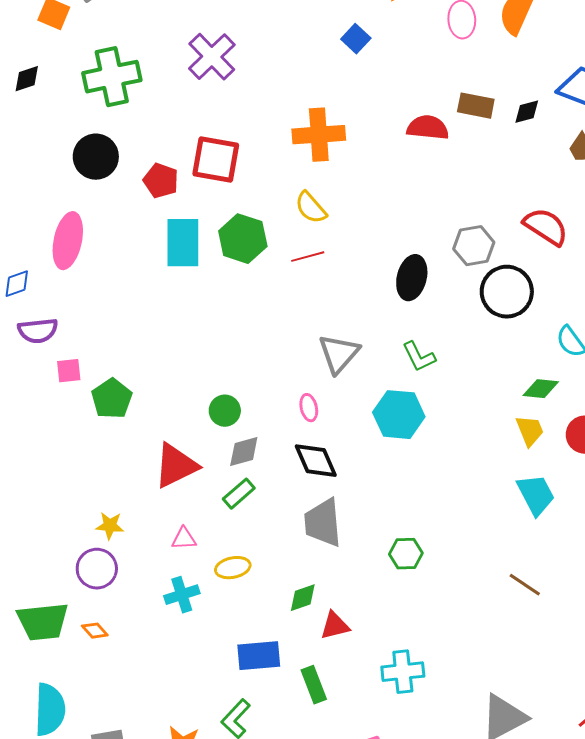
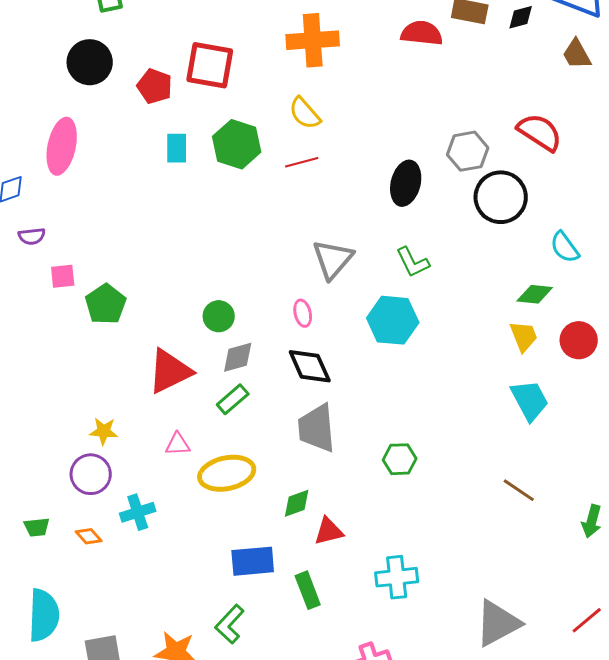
cyan rectangle: (183, 243) -> (177, 148), size x0.6
purple semicircle: (38, 331) -> (32, 236), size x0.7
yellow ellipse: (233, 568) -> (227, 473), size x1.6
cyan cross: (182, 595) -> (138, 512), moved
green trapezoid: (43, 622) -> (37, 527), size x0.5

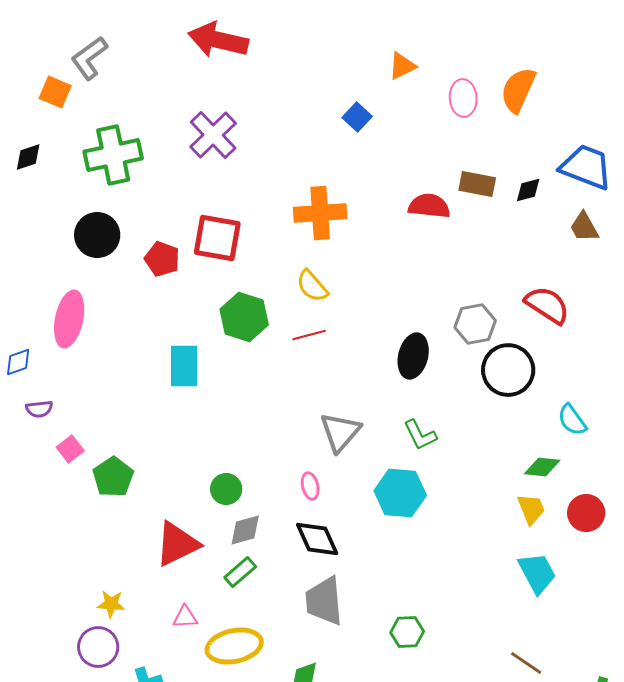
cyan rectangle: (177, 148) -> (184, 366), moved, size x1.4
pink square: (63, 276) -> (70, 449), turned -32

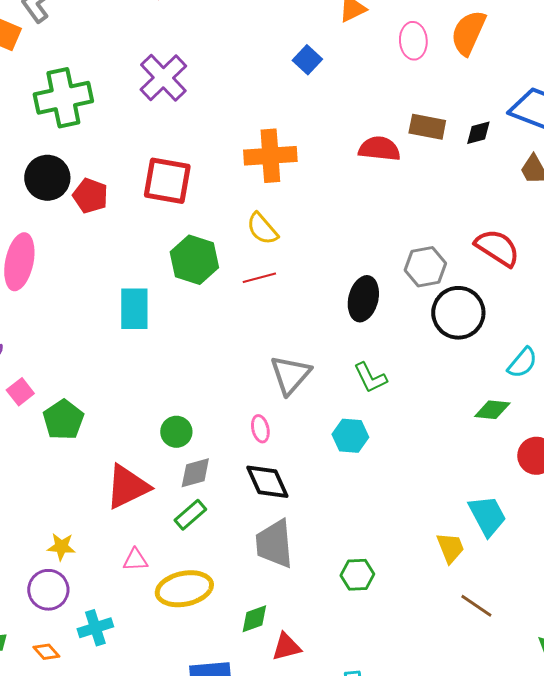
red pentagon: (162, 259) -> (90, 196), moved
cyan semicircle: (572, 420) -> (522, 363), turned -104
cyan hexagon: (400, 493) -> (350, 436), size x0.7
yellow trapezoid: (531, 509) -> (450, 548), moved

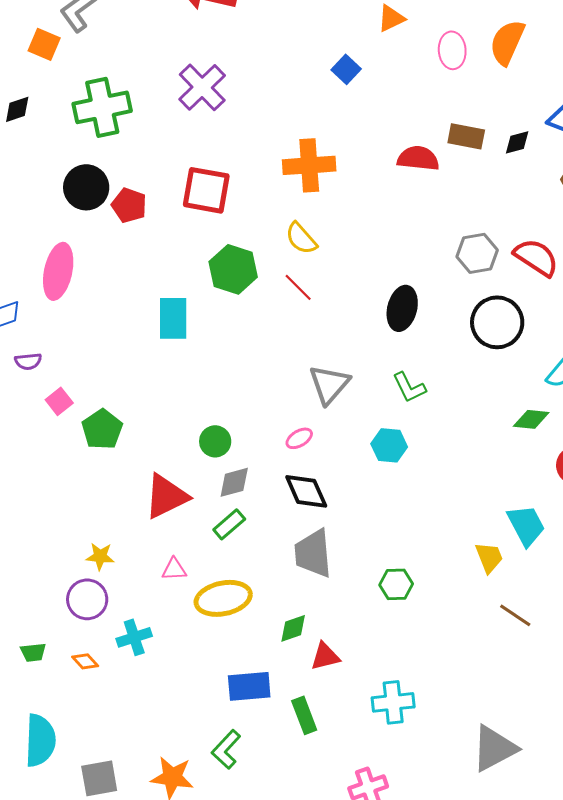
gray hexagon: (425, 267) -> (477, 253), moved
red line: (259, 278) -> (298, 287), turned 60
pink ellipse: (260, 429) -> (299, 438), turned 72

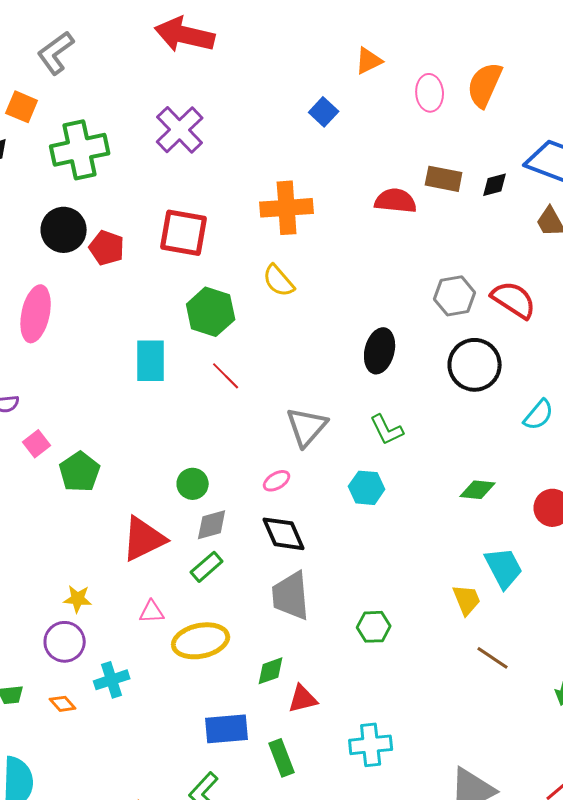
orange square: (44, 44) -> (22, 107), moved
red line: (298, 287) -> (226, 376), moved
green diamond: (531, 419) -> (478, 490), moved

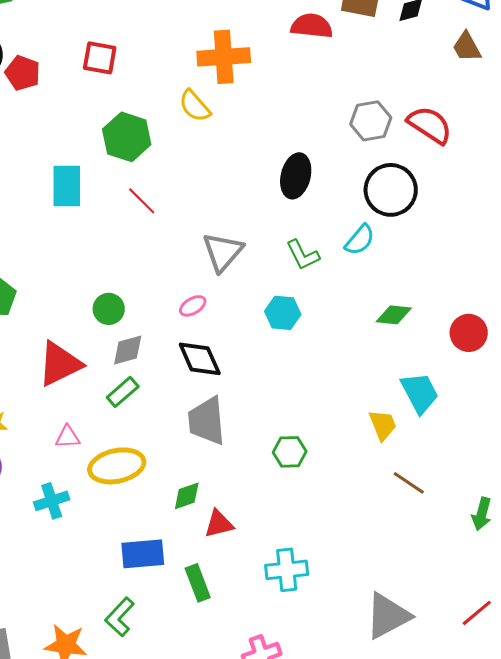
orange cross: (287, 208) -> (224, 57), moved
red square: (184, 233) -> (100, 58), size x0.7
cyan semicircle: (539, 415) -> (360, 240), moved
cyan cross: (112, 680) -> (52, 501), moved

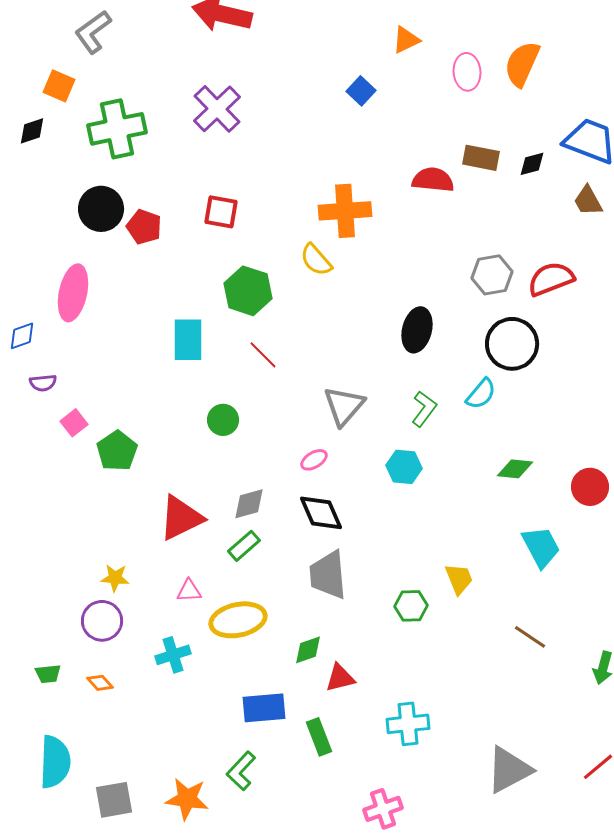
red semicircle: (430, 125) -> (551, 279), turned -54
green L-shape: (303, 255) -> (424, 409), turned -117
green circle: (109, 309) -> (223, 420), moved
yellow trapezoid: (383, 425) -> (459, 579), moved

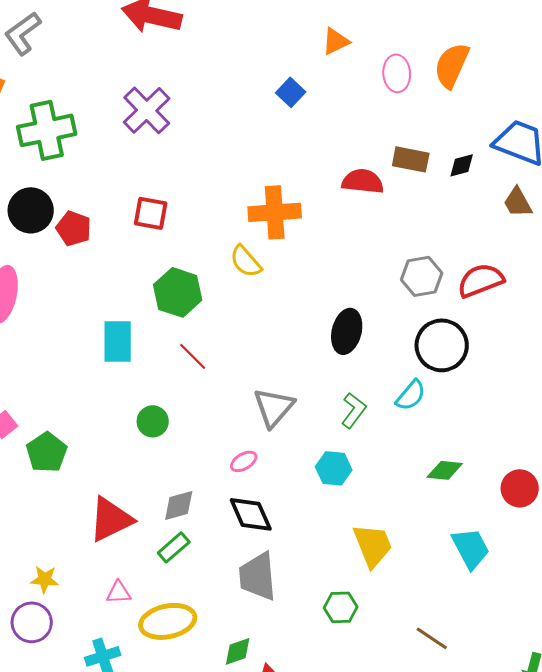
yellow trapezoid: (459, 579) -> (373, 545), moved, size x1.4
brown line: (530, 637) -> (432, 638), moved

